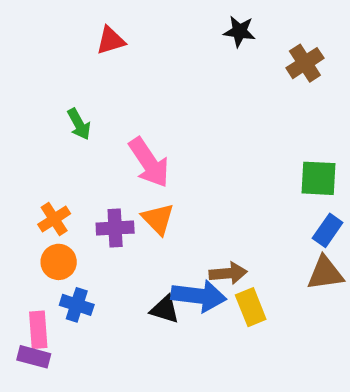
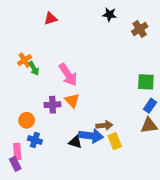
green arrow: (79, 124) -> (34, 68), moved
orange cross: (54, 219) -> (25, 60), moved
purple rectangle: (34, 357) -> (15, 164), turned 48

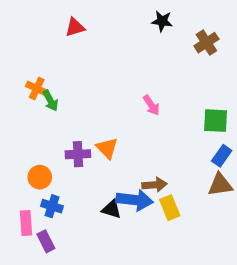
orange cross: (25, 60) -> (37, 88), turned -32
pink arrow: (68, 75) -> (151, 105), moved, size x0.6
purple rectangle: (15, 164) -> (46, 241), moved

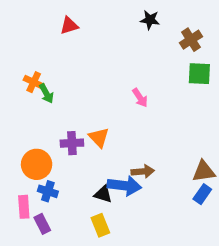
green square: (216, 121) -> (199, 74), moved
blue rectangle: (222, 156) -> (202, 194), moved
orange circle: (40, 177) -> (37, 164), size x1.4
yellow rectangle: (170, 208) -> (100, 225), moved

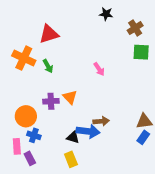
red triangle: (69, 25) -> (49, 34), moved, size x1.5
orange cross: (34, 82) -> (24, 58), size x1.6
green arrow: (46, 94) -> (48, 66), moved

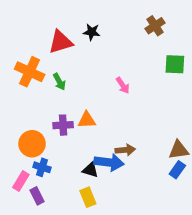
black star: (106, 14) -> (92, 32), moved
brown cross: (135, 28) -> (155, 26), moved
orange triangle: (70, 97) -> (87, 120), turned -49
pink rectangle: (17, 146) -> (21, 181), turned 35

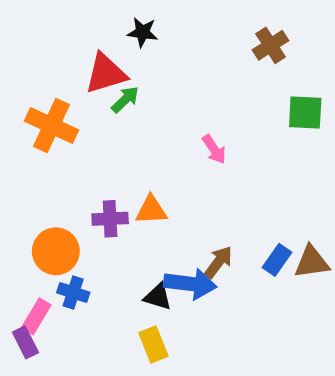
black star: (92, 32) -> (143, 32), moved
green arrow: (59, 82) -> (125, 99), moved, turned -105
brown arrow: (125, 150) -> (218, 262), turned -48
blue rectangle: (177, 170) -> (277, 260), moved
purple rectangle: (37, 196) -> (25, 342), moved

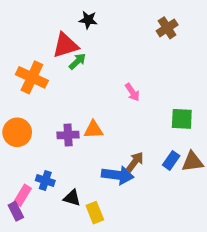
green square: (305, 112) -> (182, 119), moved
orange circle: (56, 251) -> (17, 132), moved
black triangle: (158, 297) -> (72, 198), moved

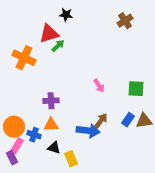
pink arrow: (132, 92) -> (99, 86), moved
orange triangle: (93, 130) -> (51, 125), moved
orange circle: (17, 132) -> (14, 127), moved

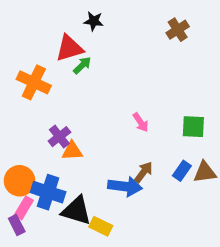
purple cross: (51, 101) -> (59, 137), moved, turned -35
orange triangle: (51, 125) -> (72, 151), moved
blue cross: (34, 135) -> (48, 192), size x1.6
black triangle: (54, 148) -> (77, 211), size x1.6
yellow rectangle: (71, 159) -> (101, 226), turned -42

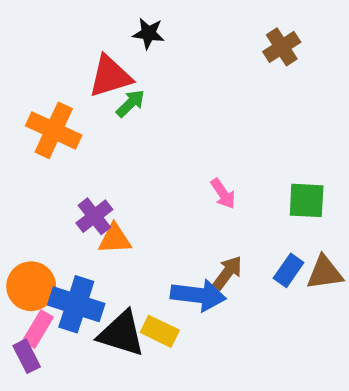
yellow rectangle: (101, 226) -> (160, 331), moved

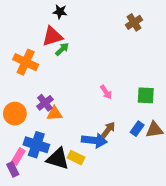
black star: (149, 33) -> (60, 12), moved
orange circle: (31, 286) -> (15, 114), moved

